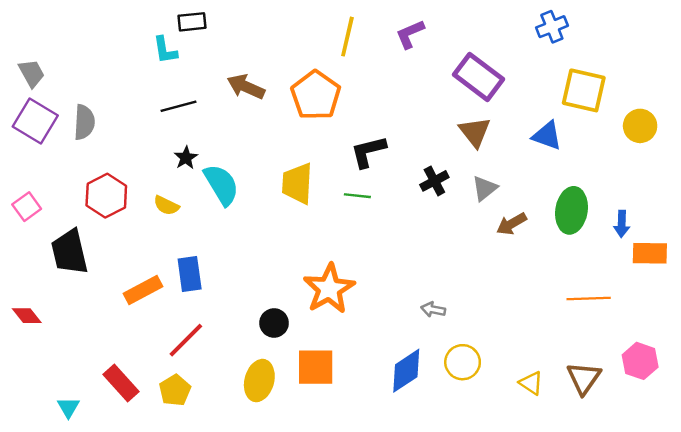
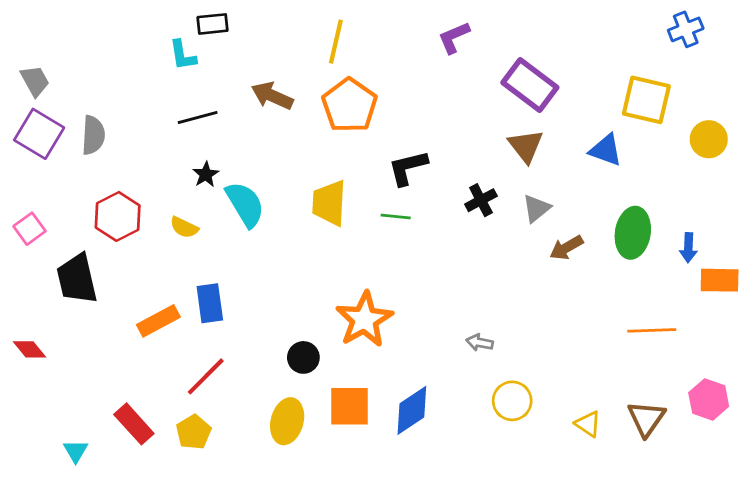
blue cross: (552, 27) -> (686, 29), moved
yellow line: (347, 37) -> (336, 42), moved
blue diamond: (406, 371) -> (412, 410), moved

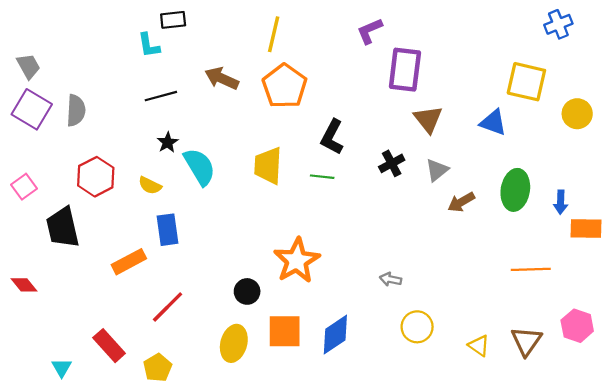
purple rectangle: (530, 85) -> (405, 70), moved, turned 60
black L-shape: (408, 168) -> (332, 137), turned -48
blue rectangle: (210, 303) -> (168, 230), moved
yellow pentagon: (194, 432) -> (158, 368), moved

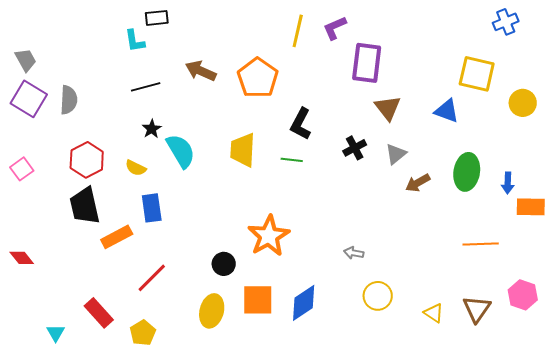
yellow line: (274, 34) -> (298, 31), moved
black trapezoid: (63, 227) -> (85, 206), moved

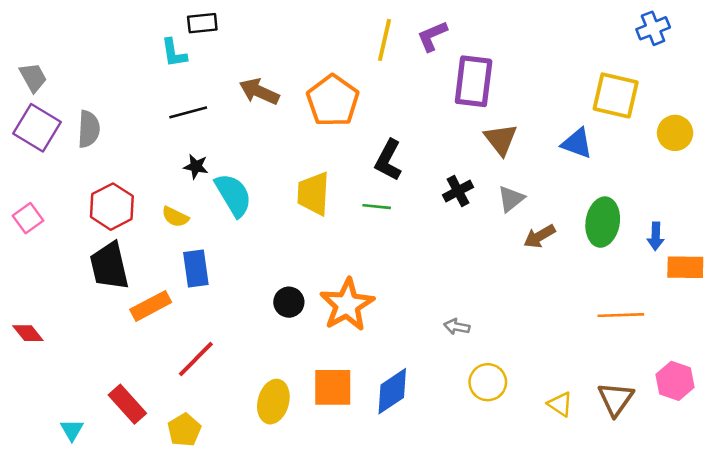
black star: (152, 129) -> (196, 167), turned -30
black circle: (224, 264) -> (289, 302), moved

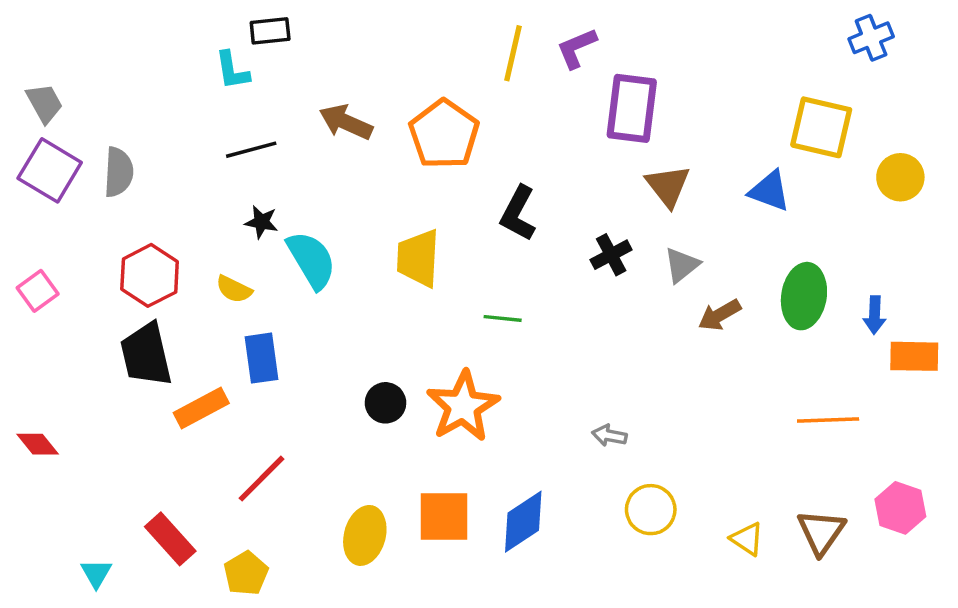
green line: (377, 207) -> (503, 318), moved

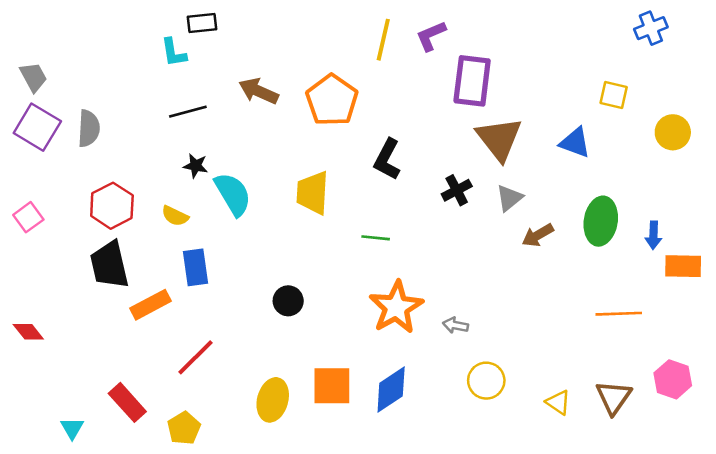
yellow square: (821, 127) -> (614, 95), size x0.6
brown triangle: (668, 186) -> (499, 139), size x1.4
orange star: (463, 406) -> (396, 307), moved

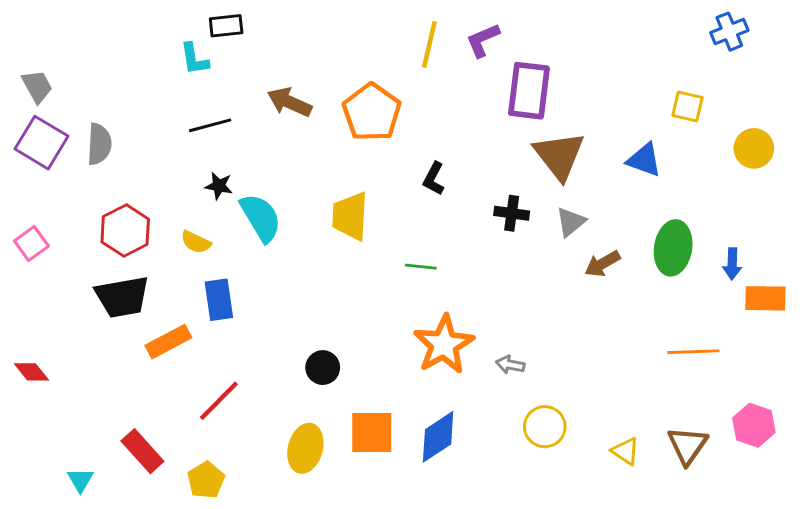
black L-shape: (387, 159) -> (434, 179), size x0.7
black cross: (457, 190) -> (512, 213), turned 36
black trapezoid: (109, 265) -> (122, 297), turned -87
black circle: (288, 301) -> (323, 368), moved

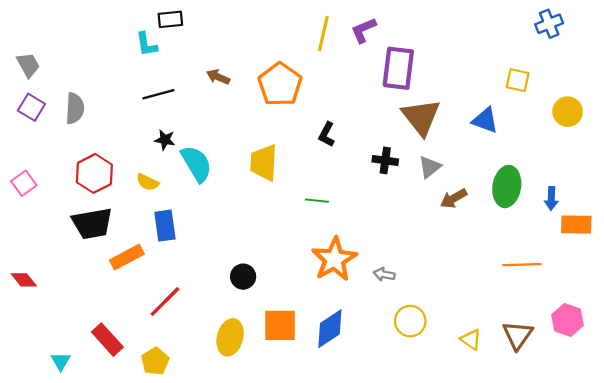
brown arrow: (290, 102) -> (218, 77), size x0.7
purple square: (42, 143) -> (31, 107), size x0.7

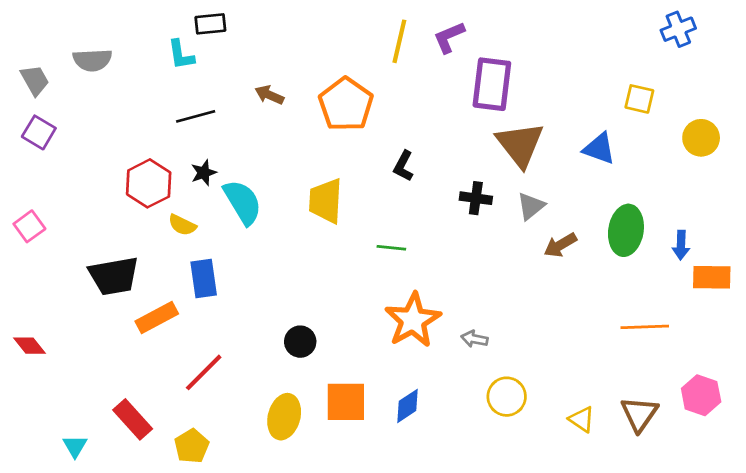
gray semicircle: (75, 108) -> (92, 60), moved, turned 84
black star: (165, 140) -> (204, 173), turned -30
red hexagon: (94, 173) -> (149, 183), moved
blue diamond: (330, 329) -> (407, 406), size x0.7

